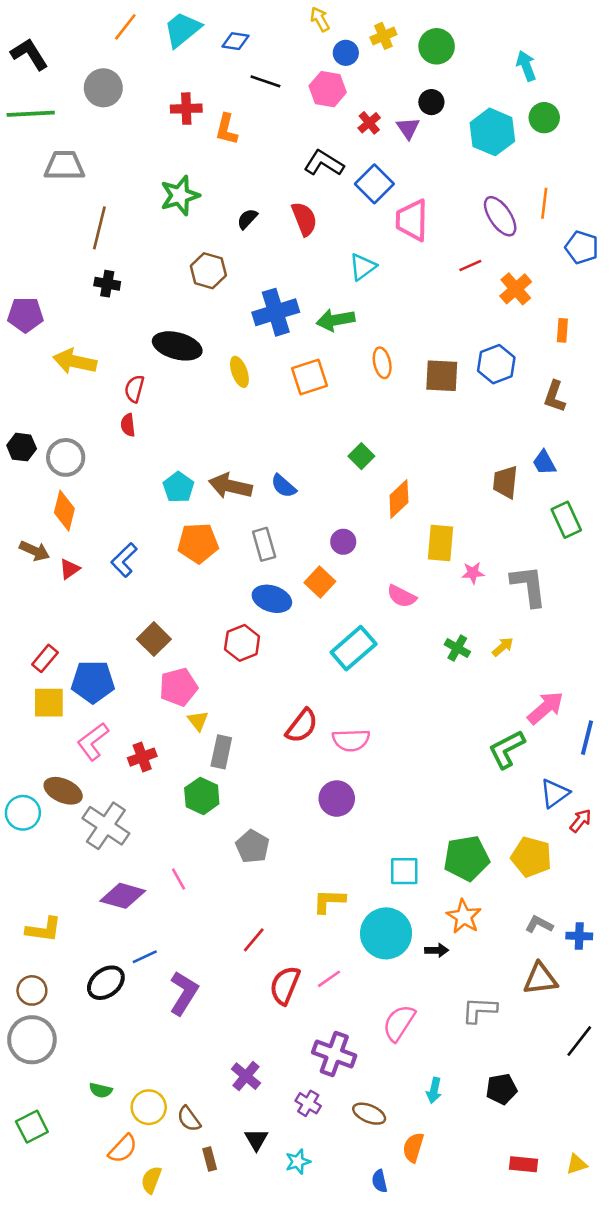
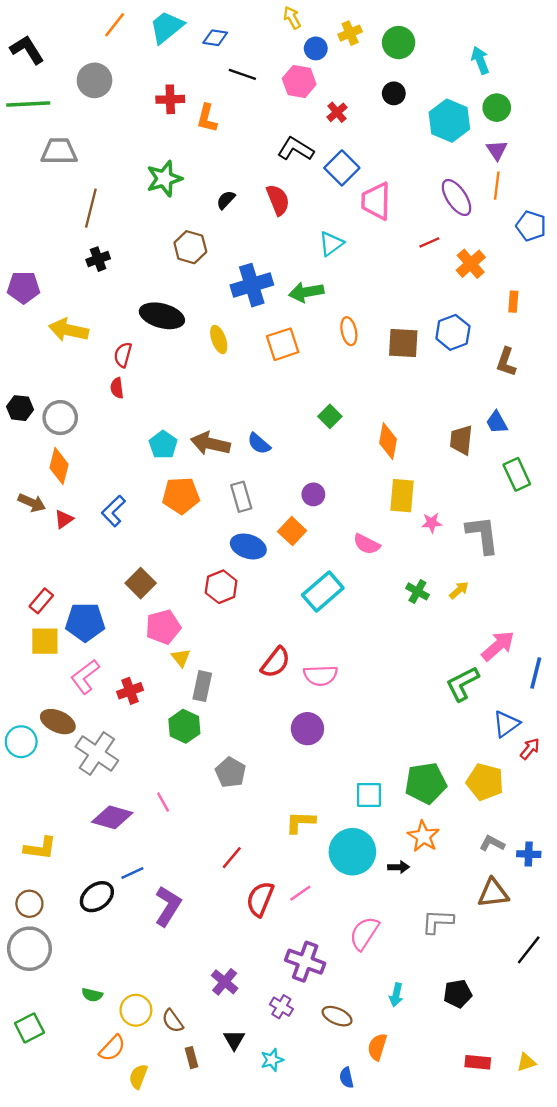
purple triangle: (408, 128) -> (497, 150), moved
black cross: (107, 284) -> (98, 259), turned -30
orange diamond: (399, 499) -> (388, 441), moved, turned -36

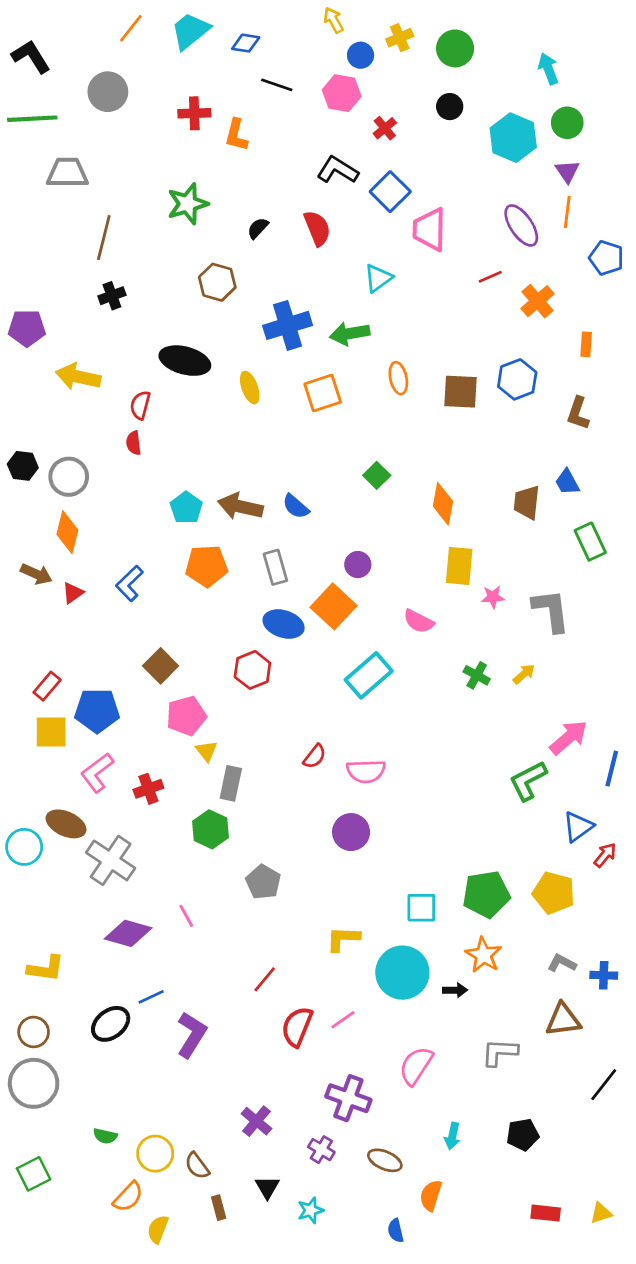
orange square: (292, 531) -> (333, 606), size x1.4
red semicircle: (276, 662) -> (315, 756), size x0.7

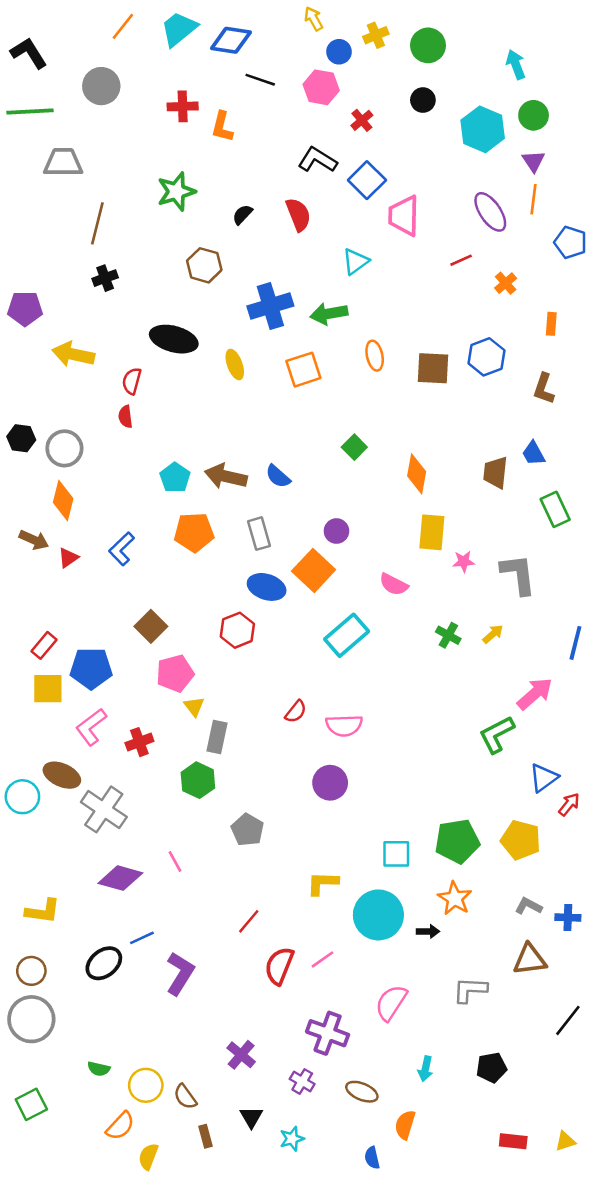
blue diamond: (246, 43) -> (231, 40), size x1.5
orange cross: (537, 301) -> (506, 283), size x0.7
blue line: (612, 769) -> (575, 643), moved

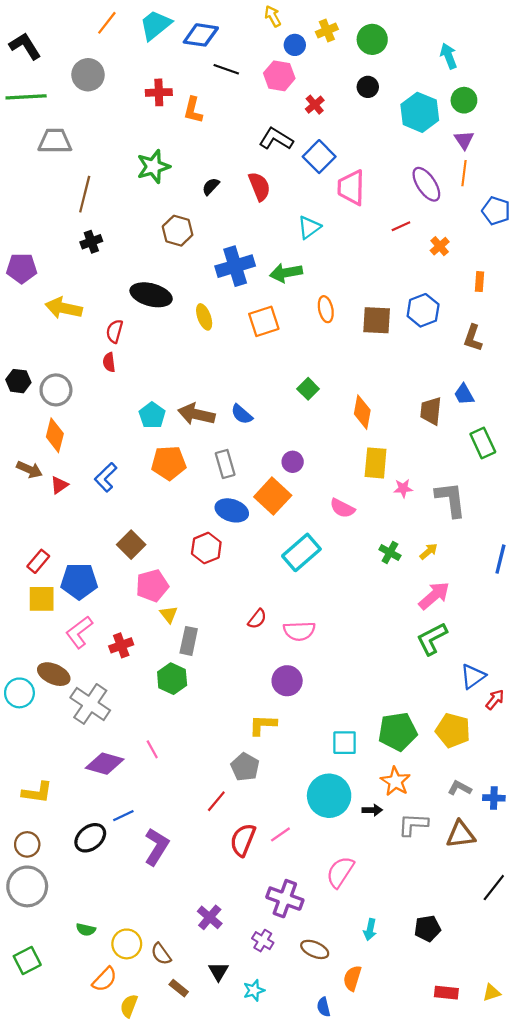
pink arrow: (535, 694) -> (434, 596), moved
gray pentagon: (247, 830) -> (245, 767), moved
yellow L-shape: (322, 883) -> (263, 725), moved
gray L-shape: (470, 990) -> (413, 824), moved
brown rectangle: (206, 1136) -> (179, 988), turned -36

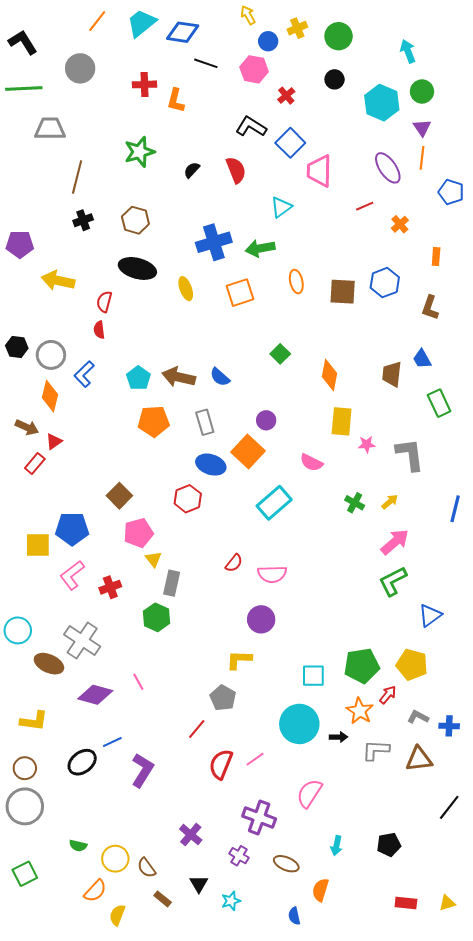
brown hexagon: (178, 231) -> (135, 220), moved
blue L-shape: (106, 477) -> (84, 374), moved
red rectangle: (38, 561) -> (35, 464), moved
brown ellipse: (54, 674) -> (49, 664), moved
red arrow: (495, 700) -> (388, 695), moved

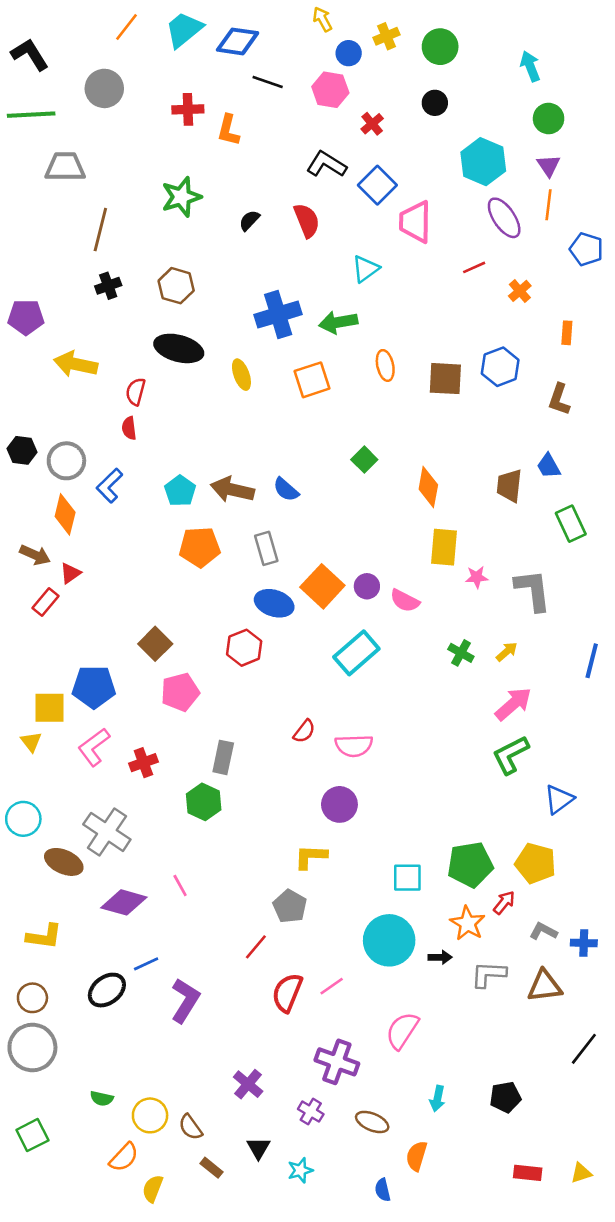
cyan hexagon: (382, 103) -> (483, 162), moved
purple circle: (266, 420) -> (367, 586), moved
yellow triangle: (154, 559) -> (31, 742), moved

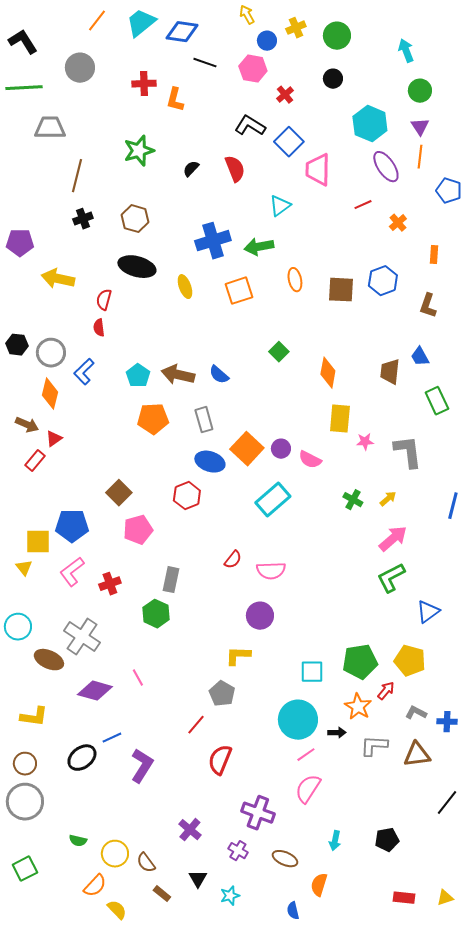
pink line: (332, 986) -> (306, 755), moved
yellow semicircle: (153, 1189) -> (117, 910), turned 115

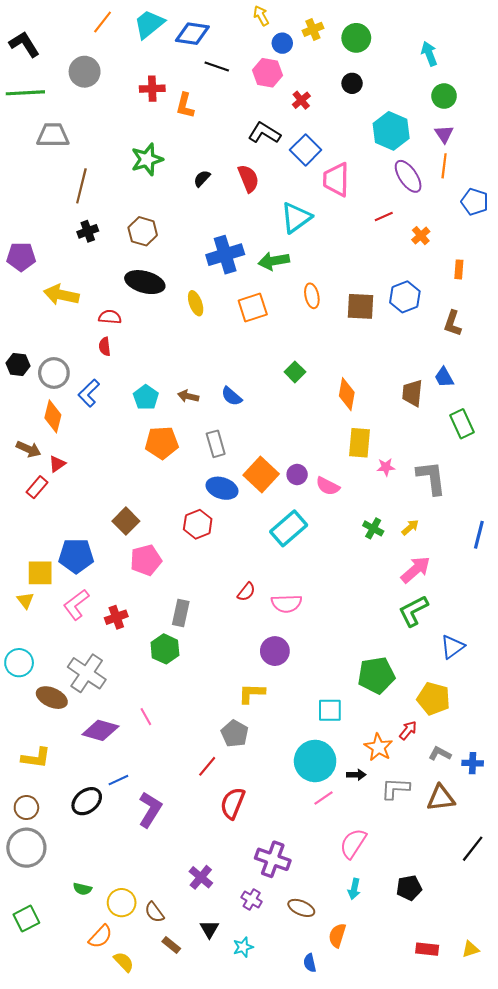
cyan triangle: (280, 206) -> (296, 218), size x1.4
red semicircle: (104, 300) -> (110, 317), turned 80
brown arrow: (178, 375) -> (188, 396), size x0.6
green pentagon: (360, 662) -> (376, 675), moved
pink semicircle: (308, 789) -> (353, 843), moved

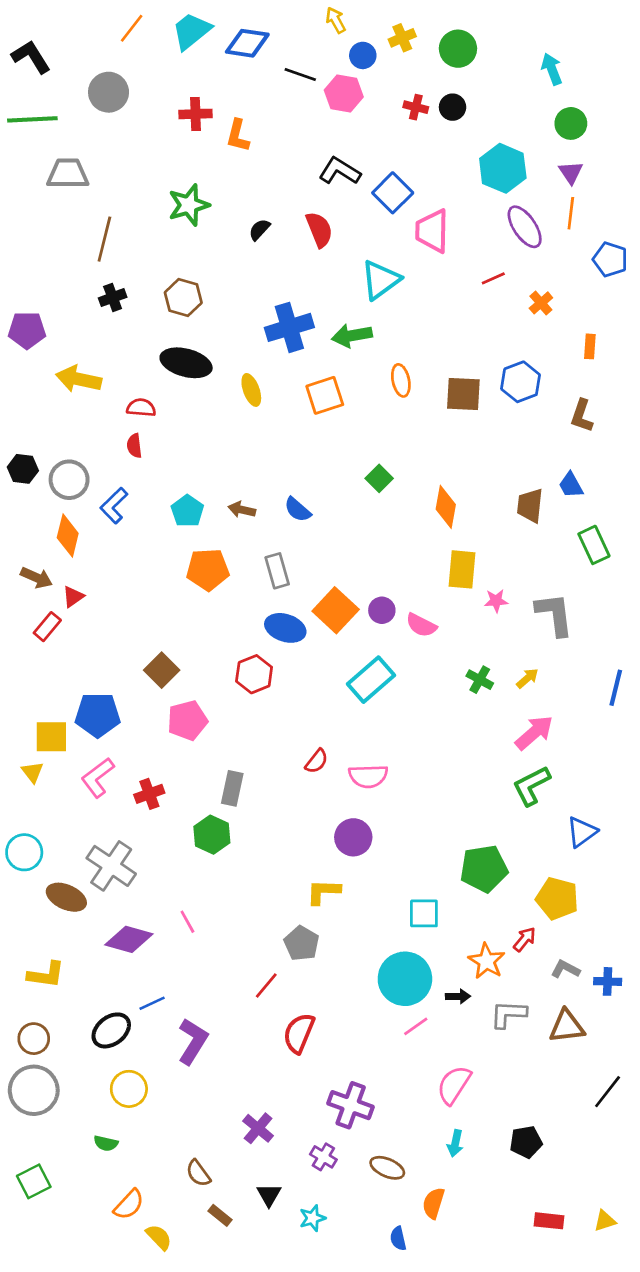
black line: (217, 66) -> (300, 74), moved
red cross: (301, 100) -> (416, 107), moved, turned -36
yellow circle: (122, 903) -> (129, 1089), moved

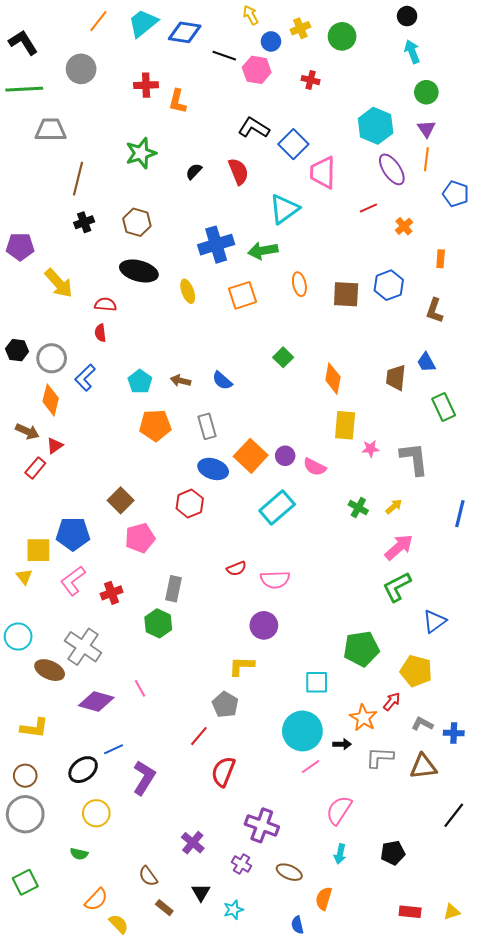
black circle: (453, 107) -> (407, 16), moved
yellow arrow: (79, 379) -> (59, 283), turned -144
red semicircle: (317, 761) -> (236, 568), turned 30

